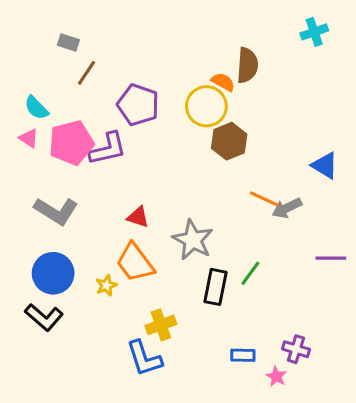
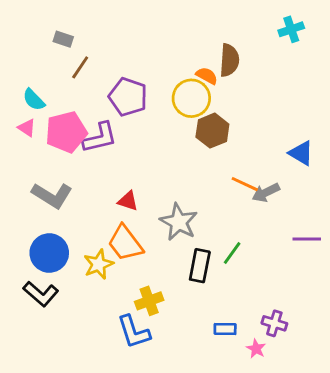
yellow star: (106, 285) -> (98, 264), size x1.5

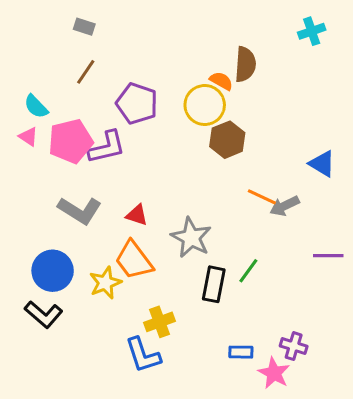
gray rectangle: (63, 39) -> (84, 27), moved
gray L-shape: (52, 195) -> (80, 210), moved
pink star: (256, 349) -> (274, 373), size x1.5

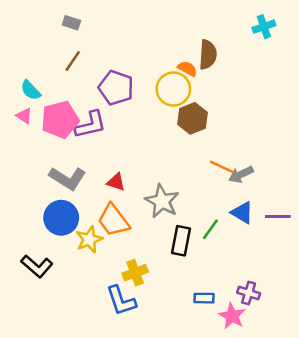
blue triangle: (322, 164) -> (242, 213), moved
blue circle: (53, 271) -> (61, 218), moved

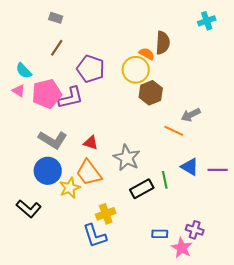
gray arrow: (241, 174) -> (191, 115), moved
green line: (210, 229) -> (165, 180), turned -48
black rectangle: (181, 241) -> (142, 189), turned 50

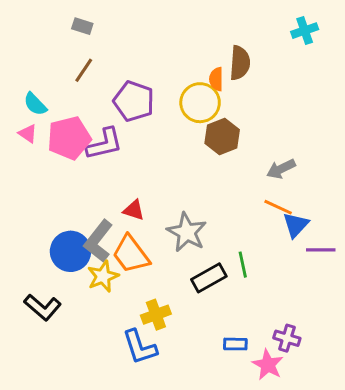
orange semicircle: (147, 54) -> (216, 79), turned -119
orange line: (174, 131) -> (278, 207), moved
gray L-shape: (53, 140) -> (98, 241), moved, turned 96
blue triangle: (190, 167) -> (296, 225), moved, turned 42

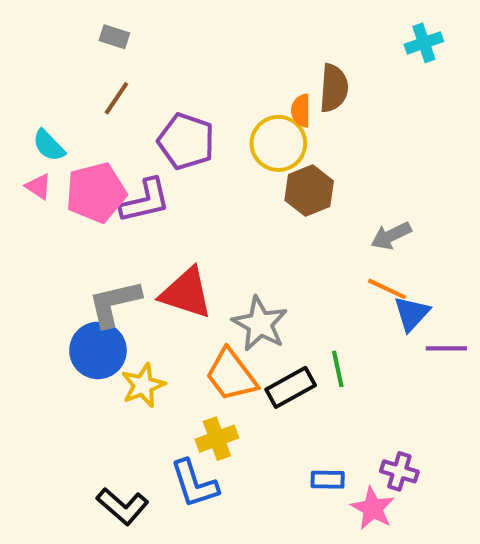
red triangle: (134, 210) -> (186, 293), size x1.8
gray L-shape: (98, 241) -> (114, 303), moved, turned 39
orange trapezoid: (131, 254) -> (231, 375), moved
black L-shape: (43, 307) -> (123, 506), moved

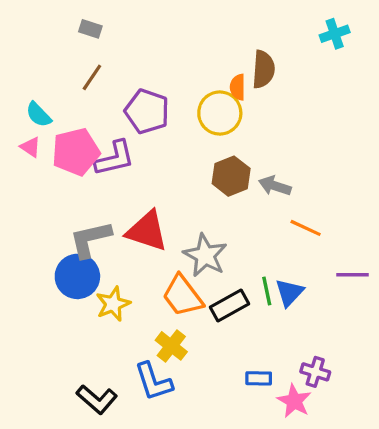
brown hexagon: (309, 191) -> (231, 176), moved
gray arrow: (391, 236) -> (275, 186), moved, turned 44
blue triangle: (412, 314) -> (289, 293), moved
yellow cross: (217, 439) -> (171, 346), turned -32

